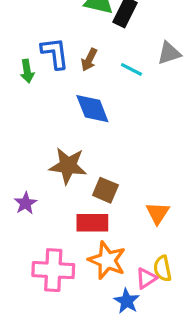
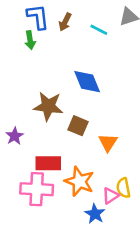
green arrow: (27, 71) -> (30, 40), moved
blue diamond: (92, 109) -> (87, 82), moved
orange triangle: (158, 213) -> (108, 143), moved
red rectangle: (92, 223) -> (48, 163), moved

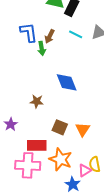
cyan line: (99, 30) -> (76, 34), moved
green arrow: (30, 40) -> (42, 48), moved
brown star: (48, 106) -> (37, 101), size x0.6
brown square: (78, 126) -> (60, 127), moved

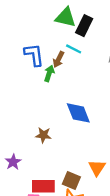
cyan line: (76, 34) -> (74, 49), moved
green arrow: (42, 48) -> (49, 73), turned -152
brown square: (60, 127) -> (71, 181), moved

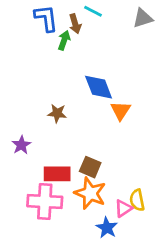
brown arrow: (59, 59) -> (75, 24), turned -42
orange triangle: (97, 168) -> (121, 111), moved

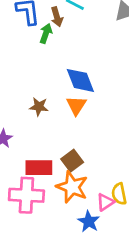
orange triangle: (121, 111) -> (76, 105), moved
brown square: (90, 167) -> (72, 161), turned 30

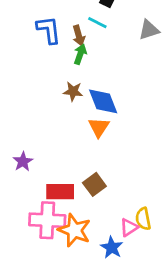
green arrow: (46, 33) -> (80, 54), moved
brown star: (39, 107) -> (73, 91), moved
orange star: (72, 187) -> (74, 230), moved

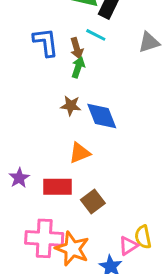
orange triangle: (99, 127) -> (80, 153), moved, turned 35
red rectangle: (60, 192) -> (57, 187), moved

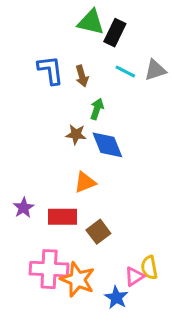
cyan line: (96, 35) -> (125, 72), moved
green arrow: (78, 67) -> (97, 109), moved

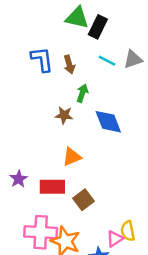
blue diamond: (107, 145) -> (108, 122), moved

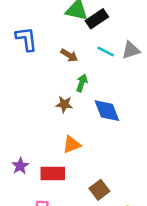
black rectangle: (98, 27) -> (97, 19), turned 30
blue L-shape: (42, 59) -> (26, 39), moved
brown arrow: (69, 65) -> (69, 55), turned -42
brown square: (84, 200) -> (99, 190), moved

